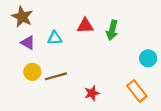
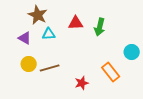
brown star: (22, 17) -> (38, 15), moved
orange rectangle: (137, 91) -> (111, 72), moved

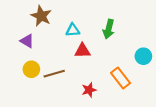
red triangle: (76, 23) -> (82, 51), moved
cyan triangle: (49, 34) -> (73, 30), moved

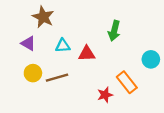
cyan triangle: (73, 30) -> (63, 46), moved
red star: (89, 90) -> (105, 95), moved

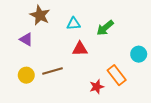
green arrow: (114, 31) -> (105, 28), turned 36
cyan triangle: (63, 46) -> (74, 24), moved
yellow circle: (33, 73) -> (26, 75), moved

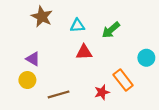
purple triangle: (26, 39) -> (33, 59), moved
brown line: (53, 71) -> (59, 94), moved

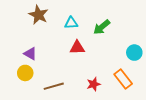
orange rectangle: (123, 80) -> (123, 79), moved

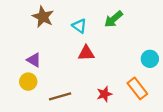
cyan triangle: (71, 23) -> (79, 26), turned 40
green arrow: (102, 27) -> (113, 19), moved

